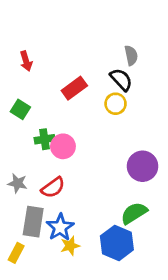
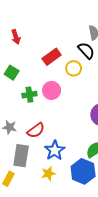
yellow circle: (116, 104) -> (74, 68), moved
pink circle: (63, 146) -> (52, 90), moved
blue star: (60, 227) -> (55, 150), moved

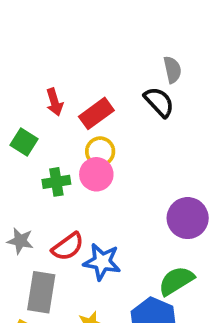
red arrow: (16, 37) -> (54, 102), moved
yellow circle: (74, 68) -> (100, 151), moved
blue star: (55, 150) -> (102, 262), moved, turned -30

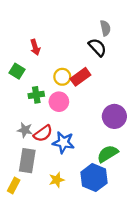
red rectangle: (96, 113) -> (80, 77), moved
pink circle: (96, 174) -> (59, 102), moved
gray star: (20, 241) -> (25, 130), moved

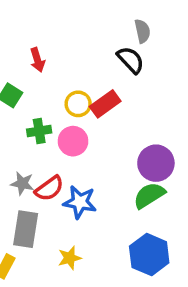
green semicircle: (108, 154) -> (149, 195), moved
blue hexagon: (94, 178) -> (149, 255), moved

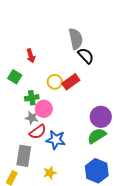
gray semicircle: (142, 31) -> (76, 39), moved, size x1.5
pink circle: (73, 141) -> (44, 109), moved
gray star: (22, 183) -> (32, 118), moved

